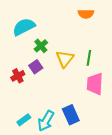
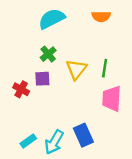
cyan semicircle: (24, 27) -> (52, 19), moved
purple square: (36, 67) -> (42, 79), turned 32
red cross: (18, 76) -> (21, 89), turned -32

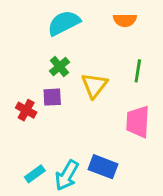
green line: (105, 68) -> (138, 71), moved
blue rectangle: (83, 135) -> (103, 167), turned -45

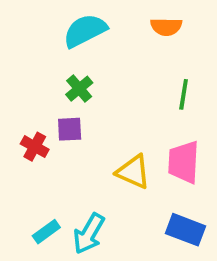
yellow triangle: (94, 85) -> (133, 172), moved, turned -44
blue rectangle: (103, 167) -> (185, 230), moved

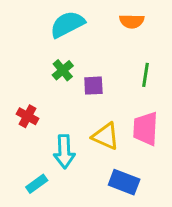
purple square: (70, 129) -> (93, 86), moved
blue rectangle: (185, 230) -> (124, 182), moved
cyan arrow: (89, 234) -> (64, 152), moved, turned -32

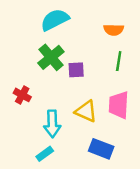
orange semicircle: (132, 21) -> (114, 30), moved
green cross: (63, 70) -> (51, 57), size x1.5
cyan rectangle: (37, 184) -> (45, 154), moved

